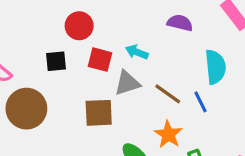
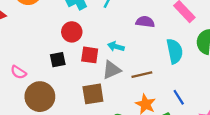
brown line: (168, 94) -> (142, 75), turned -42
blue line: (201, 102) -> (179, 97), moved

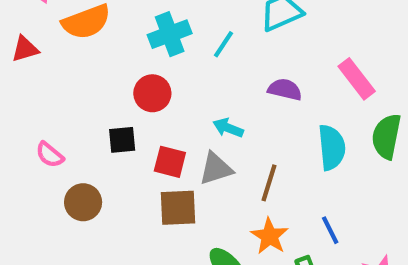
red square: (90, 55) -> (170, 162), moved
brown line: (142, 75) -> (269, 183), turned -66
brown circle: (40, 97) -> (83, 202), size x0.7

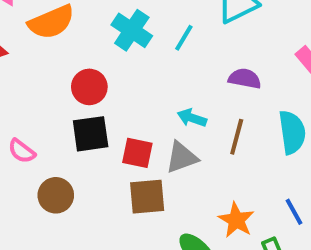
cyan cross: (170, 34) -> (132, 30), turned -33
red circle: (152, 93) -> (89, 87), moved
black square: (122, 140) -> (91, 134), size x1.4
brown line: (269, 183) -> (237, 137), moved

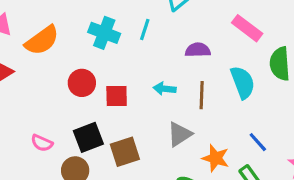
black square: (91, 134) -> (88, 137), moved
red square: (137, 153) -> (117, 96), moved
gray triangle: (182, 157) -> (180, 134), moved
brown square: (147, 197) -> (125, 152), moved

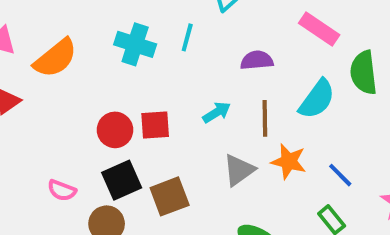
cyan semicircle: (243, 82) -> (317, 99), turned 60
red circle: (82, 83) -> (115, 130), moved
cyan arrow: (165, 89) -> (217, 112), turned 145
orange star: (216, 158) -> (289, 161), moved

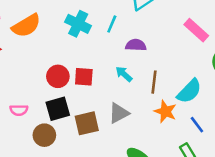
purple semicircle: (257, 60) -> (136, 45), moved
cyan semicircle: (317, 99) -> (189, 91), moved
cyan arrow: (217, 112) -> (124, 74), turned -114
gray triangle: (239, 170) -> (119, 113), moved
pink semicircle: (62, 190) -> (19, 110), turned -30

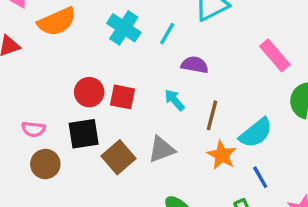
brown square: (87, 123) -> (119, 157), turned -35
brown circle: (44, 135) -> (45, 164), moved

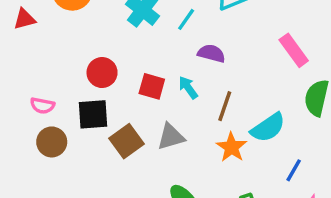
red square: (122, 97) -> (152, 86), moved
blue line: (260, 177) -> (294, 170), moved, turned 55

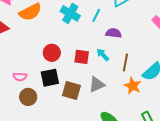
brown square: (127, 141) -> (71, 91), turned -30

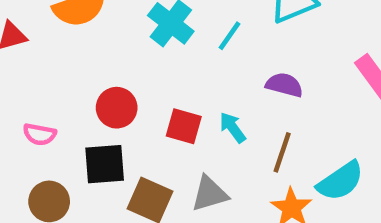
purple semicircle: (114, 33) -> (284, 85), moved
pink semicircle: (20, 77) -> (40, 134), moved

